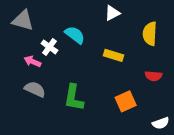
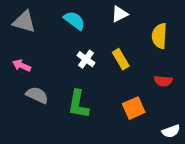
cyan semicircle: (75, 35) -> (74, 20), moved
white cross: (49, 47) -> (86, 59), moved
yellow rectangle: (114, 55) -> (121, 59), turned 42
pink arrow: (33, 61) -> (22, 66), moved

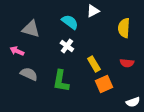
cyan semicircle: (74, 20) -> (70, 22), moved
gray triangle: (24, 22) -> (31, 29), moved
yellow rectangle: (121, 59) -> (94, 64), moved

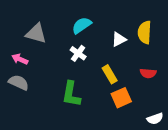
white triangle: (93, 11) -> (119, 39), moved
cyan semicircle: (70, 22) -> (82, 25), turned -72
gray semicircle: (29, 74) -> (19, 82), moved

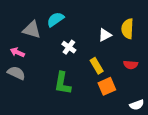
cyan semicircle: (82, 25) -> (55, 19), moved

